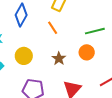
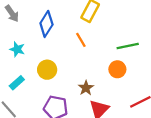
brown star: (59, 59) -> (86, 88), moved

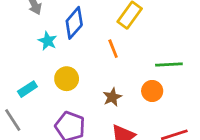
cyan star: (17, 49) -> (48, 41), moved
brown star: (86, 88) -> (112, 97), moved

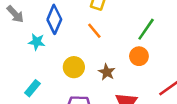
green line: (169, 64) -> (146, 29), turned -35
yellow circle: (67, 79) -> (74, 67), moved

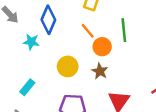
green line: (146, 29) -> (124, 30), moved, turned -40
orange circle: (139, 56) -> (102, 47), moved

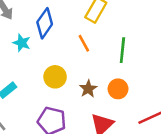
orange circle: (102, 47) -> (118, 89), moved

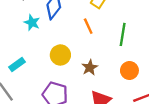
orange circle: (118, 89) -> (129, 70), moved

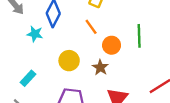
green line: (123, 34) -> (139, 36), moved
orange circle: (129, 70) -> (112, 45), moved

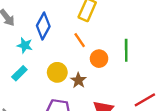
brown star: (100, 67) -> (78, 80), moved
cyan rectangle: (28, 78) -> (19, 73), moved

